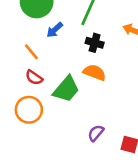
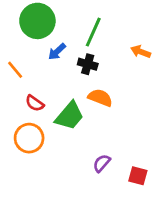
black cross: (95, 43) -> (88, 64), moved
orange line: (31, 52) -> (15, 70), moved

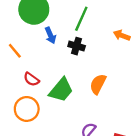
blue arrow: (57, 52) -> (50, 35), turned -70
orange semicircle: (100, 98) -> (98, 84), moved, turned -84

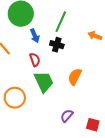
red semicircle: (31, 79) -> (35, 60), moved, turned -144
green trapezoid: (61, 90) -> (44, 82), turned -65

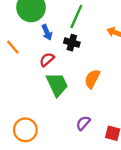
red semicircle: (35, 60) -> (47, 60), turned -112
orange circle: (15, 98) -> (25, 130), moved

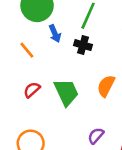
orange line: (13, 47) -> (27, 50), moved
red semicircle: (47, 60) -> (32, 90), moved

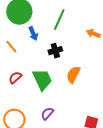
black cross: (83, 45) -> (55, 51), moved, turned -32
purple semicircle: (96, 136) -> (47, 114), moved

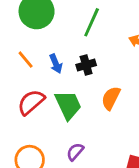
blue arrow: (33, 34) -> (56, 64), moved
red semicircle: (15, 78) -> (31, 102), size x1.5

